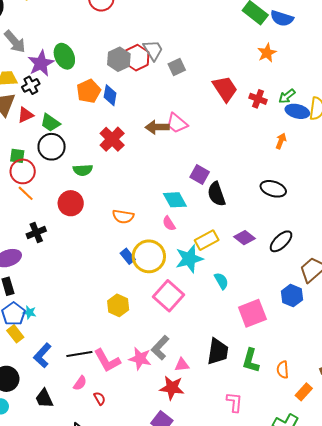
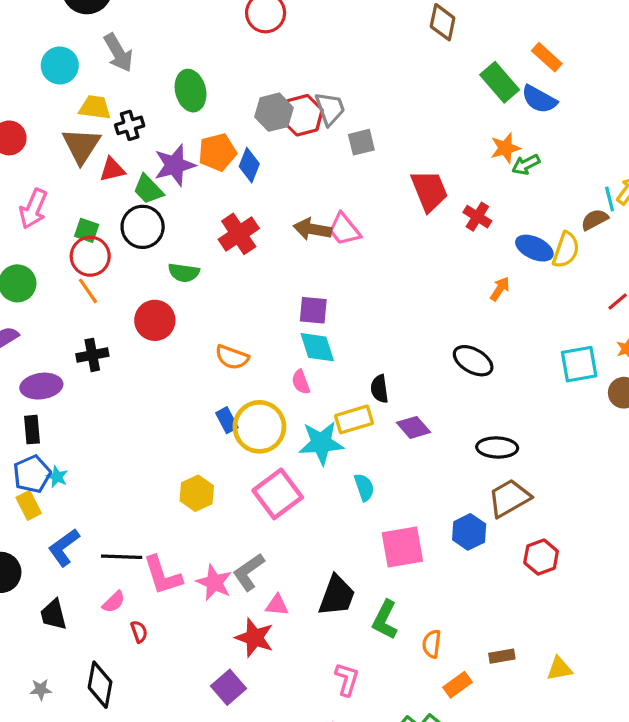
purple star: (41, 63) -> (175, 165), moved
green arrow: (287, 96) -> (526, 165), moved
purple square: (200, 174) -> (313, 310), moved, turned -36
black semicircle: (216, 194) -> (379, 389), moved, size x0.7
black ellipse: (281, 241) -> (497, 447), moved, turned 35

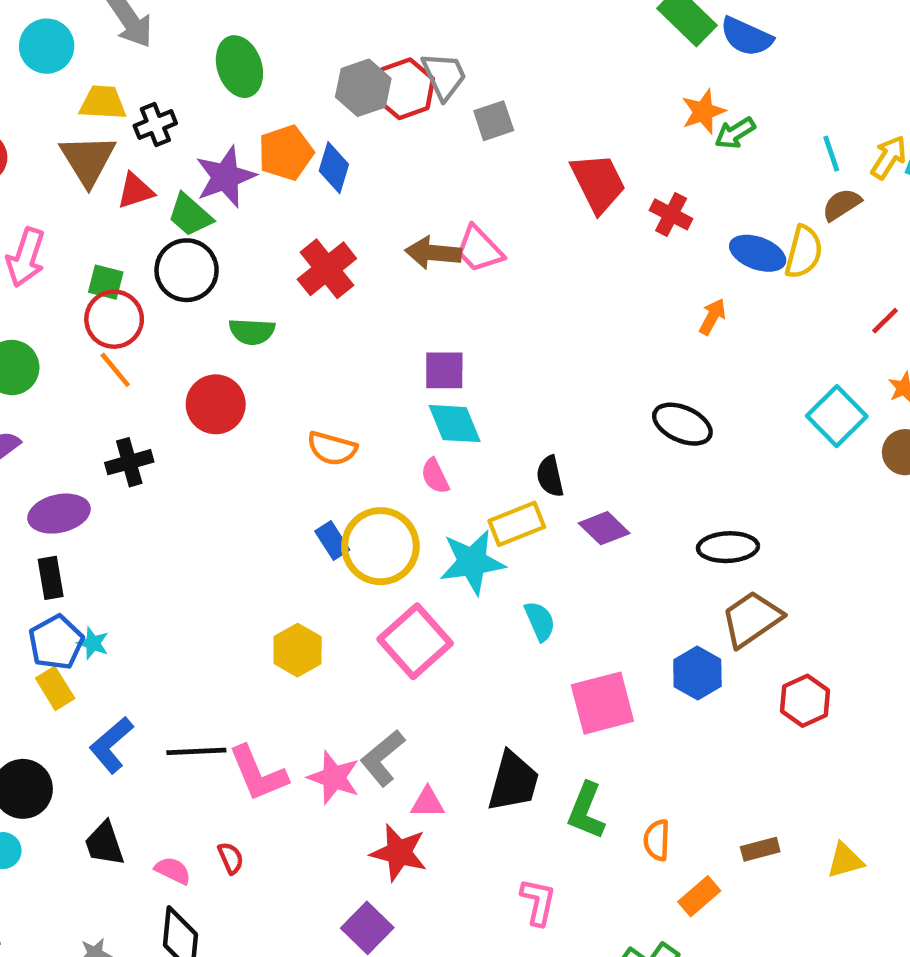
cyan line: (610, 199) -> (831, 154), moved
cyan square: (579, 364) -> (837, 416), turned -30
pink semicircle: (114, 602) -> (173, 871), moved, turned -105

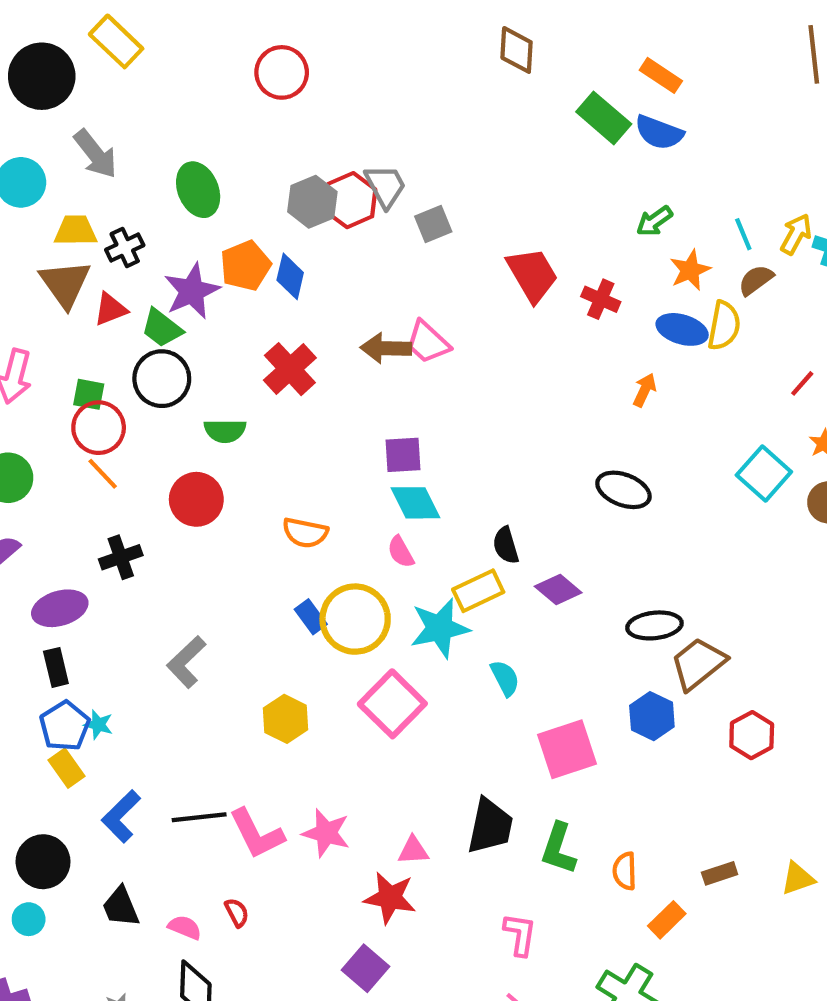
orange star: (703, 112) -> (690, 270), moved
black ellipse: (728, 547) -> (654, 625), moved
gray L-shape: (383, 758) -> (186, 662), moved

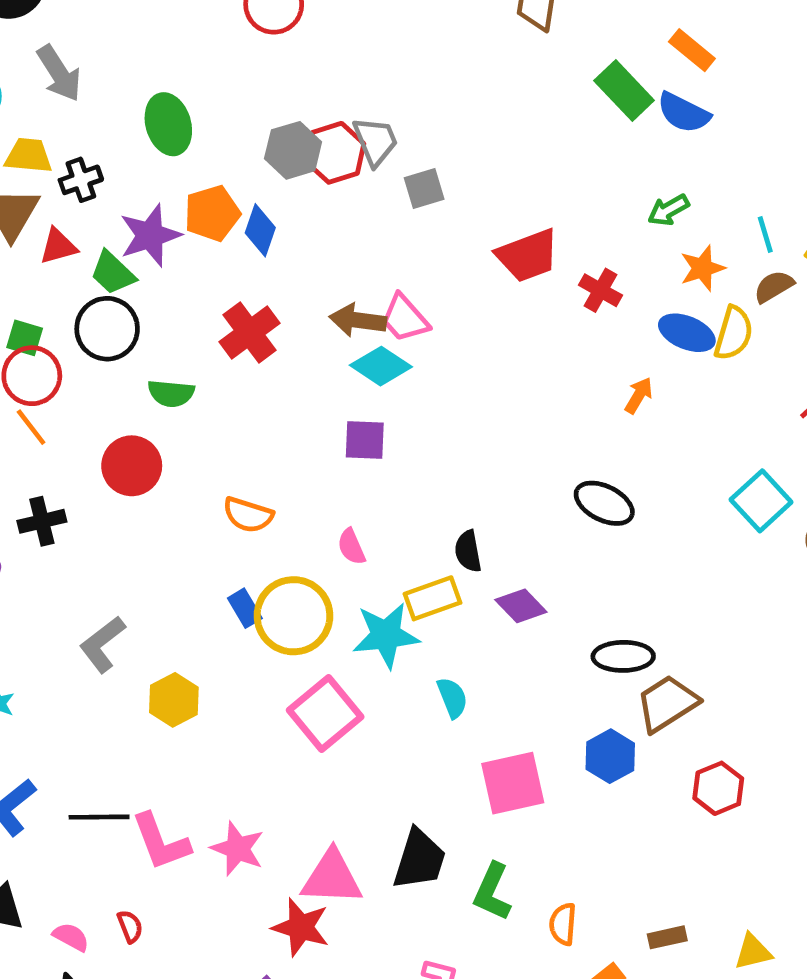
red trapezoid: (532, 275) -> (528, 255), turned 94
cyan diamond: (416, 503) -> (381, 366), moved, turned -36
yellow hexagon: (286, 719) -> (174, 700), moved
pink triangle: (413, 850) -> (332, 878), size x1.8

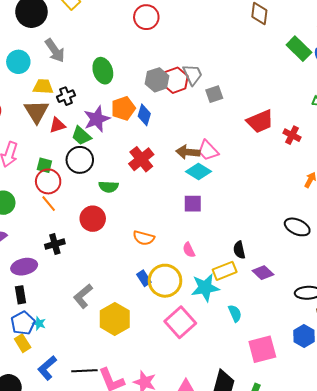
yellow hexagon: (174, 700) -> (115, 319), size x1.4

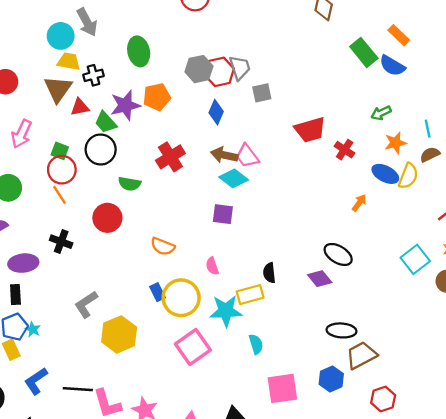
cyan circle: (18, 62) -> (61, 36), moved
blue diamond: (144, 115) -> (216, 112), moved
black cross: (55, 244) -> (61, 242), turned 30
purple diamond: (263, 273) -> (320, 279), moved

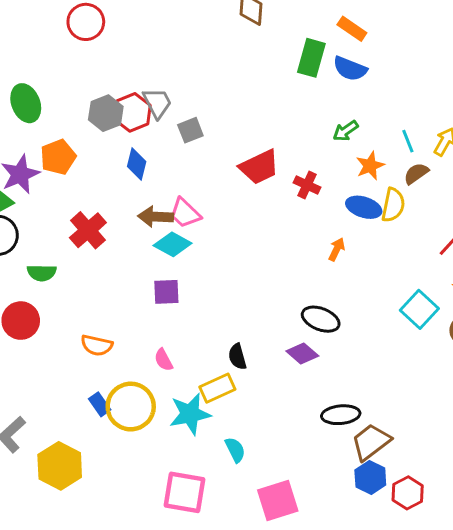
green rectangle: (364, 52) -> (311, 58), turned 64
pink square: (193, 347) -> (185, 492), moved, turned -36
blue hexagon: (331, 379) -> (370, 478), moved

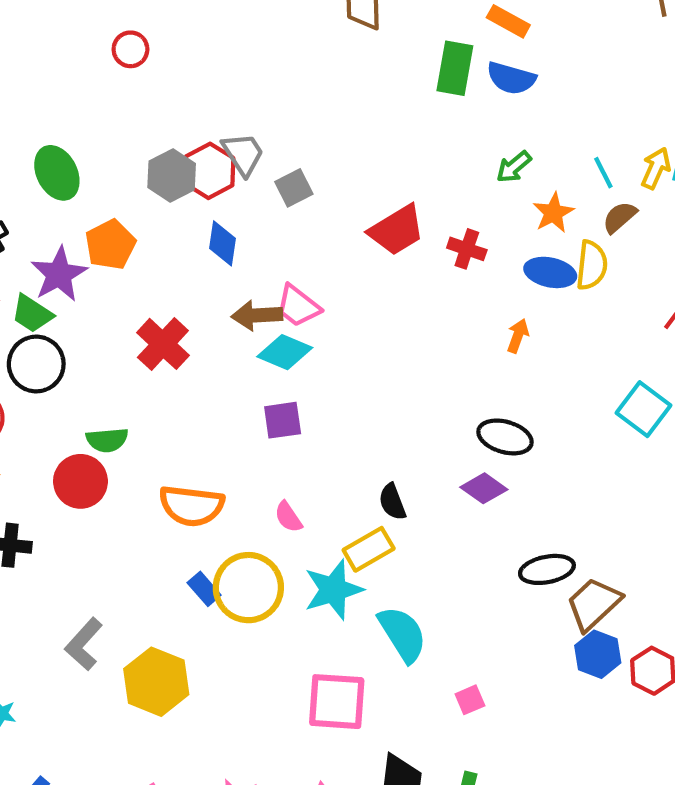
red circle: (86, 22) -> (130, 49), size x0.7
green semicircle: (42, 273) -> (107, 440), moved
orange semicircle: (97, 345) -> (192, 506), size x1.4
cyan semicircle: (235, 450) -> (402, 634), size x1.6
pink square: (278, 500) -> (470, 700), size x0.5

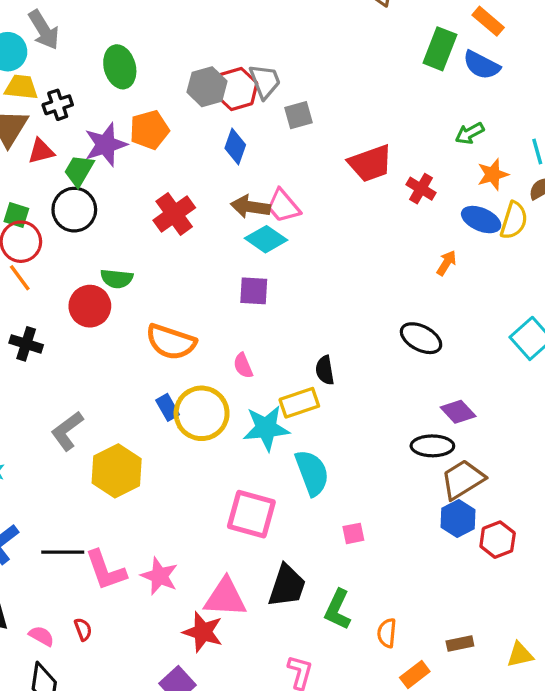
green trapezoid: (32, 314) -> (79, 171), turned 76
purple diamond: (484, 488) -> (458, 412), moved

